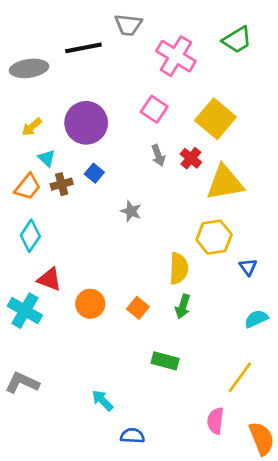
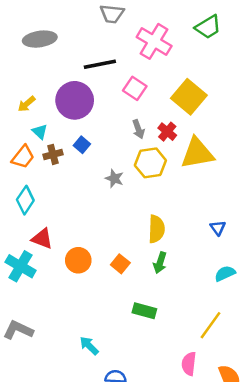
black line: (83, 48) -> (100, 64), moved
gray ellipse: (29, 68) -> (40, 39), moved
yellow hexagon: (214, 237) -> (150, 163), moved

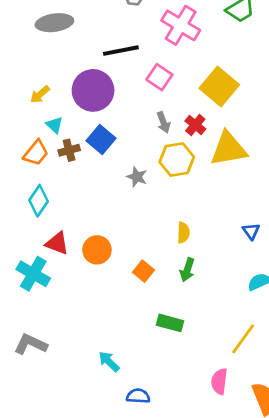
blue square: (82, 145) -> (101, 140), size x1.5
yellow semicircle: (156, 229) -> (183, 233), size x0.7
orange circle: (78, 260) -> (97, 250), moved

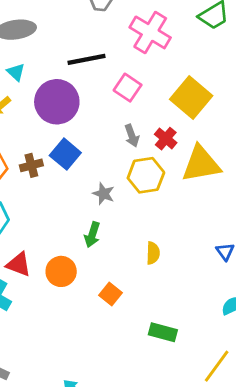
cyan triangle: (54, 125) -> (16, 72), moved
green arrow: (187, 270) -> (92, 235), moved
green rectangle: (170, 323) -> (163, 332), moved

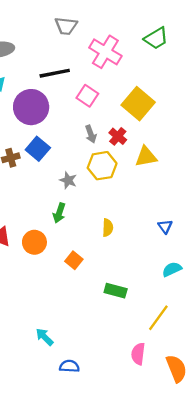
yellow triangle: (201, 164) -> (146, 157), size x0.7

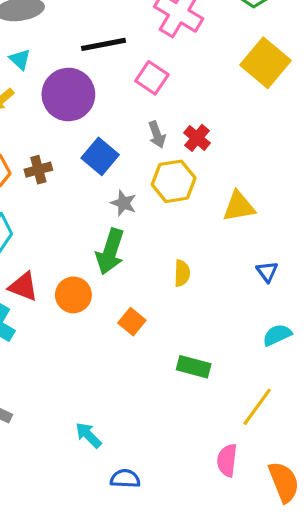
yellow square: (138, 104) -> (265, 63), moved
blue square: (38, 149) -> (100, 156), moved
yellow triangle: (146, 157) -> (239, 206), moved
green arrow: (59, 213) -> (110, 251), size x1.5

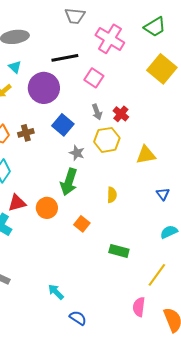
red triangle: (23, 287) -> (17, 203), turned -36
blue semicircle: (125, 479) -> (78, 318), turned 30

